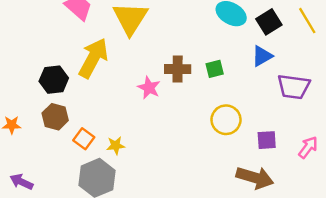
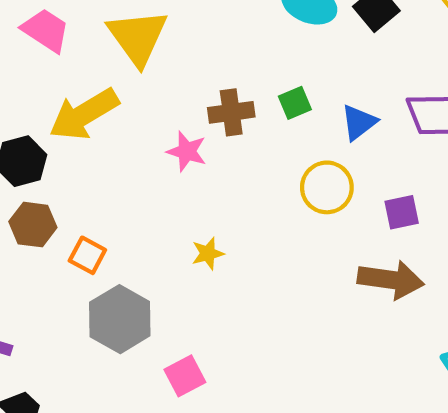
blue triangle: (262, 56) -> (359, 122), moved
yellow arrow: (93, 58) -> (84, 114), turned -141
yellow star: (116, 145) -> (208, 254), moved

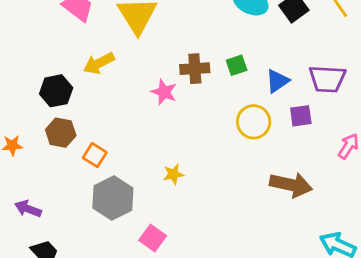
yellow arrow: (84, 114) -> (99, 63), size x0.7
purple square: (402, 212) -> (301, 116), moved
yellow star: (208, 254) -> (173, 174), moved
pink square: (185, 376) -> (153, 238), turned -30

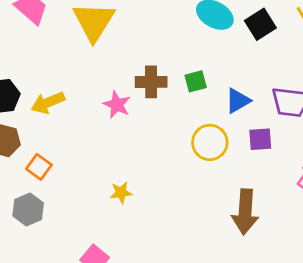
yellow arrow: (99, 63) -> (48, 103), moved
brown arrow: (291, 185) -> (245, 212), turned 78
gray hexagon: (113, 198) -> (28, 209), moved, size x0.7

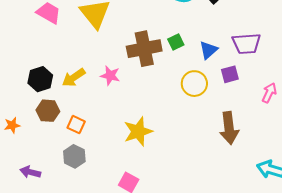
brown cross: (151, 82) -> (144, 49), size x1.5
pink star: (117, 105) -> (110, 76), moved
yellow star: (121, 193) -> (138, 131), size x1.8

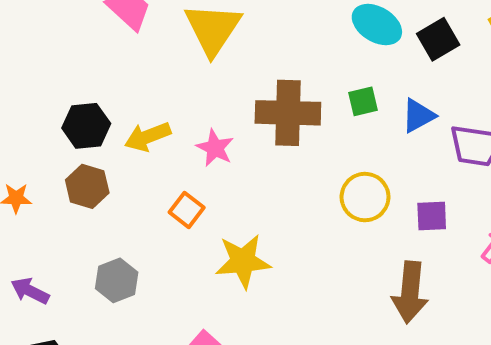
green square: (176, 42) -> (363, 101), moved
blue triangle: (208, 50) -> (418, 116), moved
purple square: (230, 74) -> (432, 216), moved
orange square: (76, 125) -> (187, 210), moved

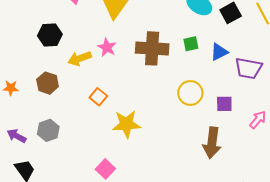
black hexagon: (86, 126) -> (50, 35), moved
pink star: (215, 148) -> (107, 47), moved
gray hexagon: (117, 280) -> (48, 130), moved

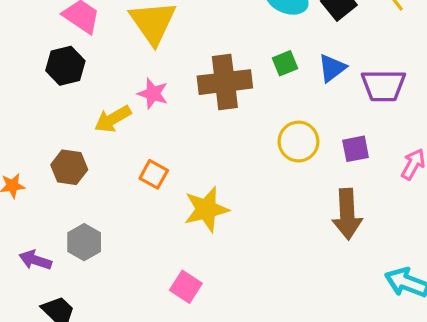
black hexagon: (50, 35) -> (65, 66), moved

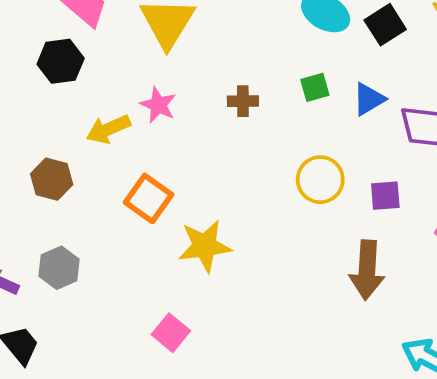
brown cross: (225, 82) -> (243, 101), size x0.5
orange square: (154, 174) -> (149, 198), size x1.4

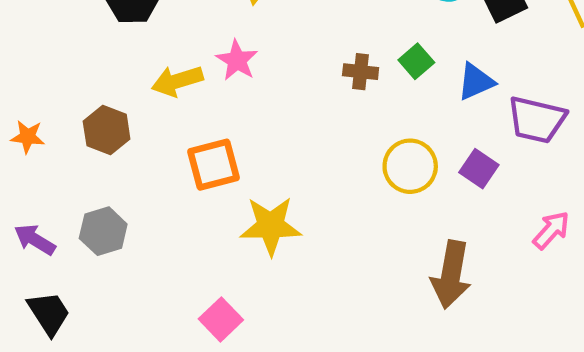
green square: (315, 87) -> (416, 61), turned -32
brown cross: (243, 101) -> (361, 72), moved
purple square: (385, 196) -> (479, 169), moved, turned 32
orange square: (149, 198) -> (213, 165), turned 33

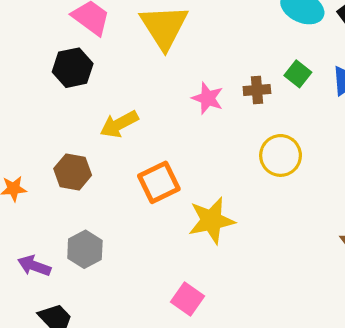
pink star: (237, 60) -> (208, 98), moved
yellow circle: (410, 166) -> (281, 155), moved

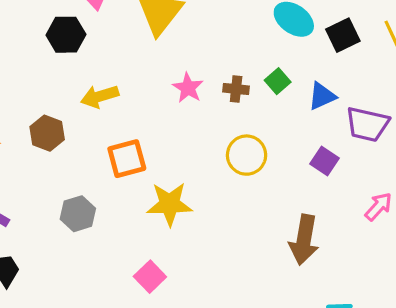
gray hexagon: (85, 249) -> (78, 214), moved
pink square: (187, 299) -> (150, 277), moved

